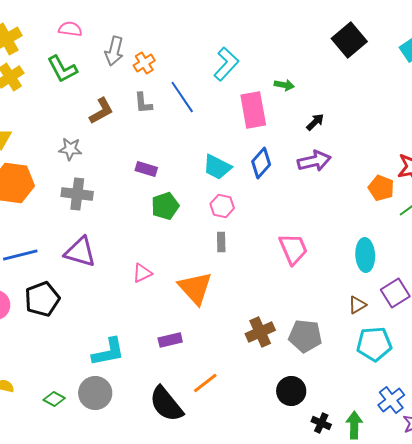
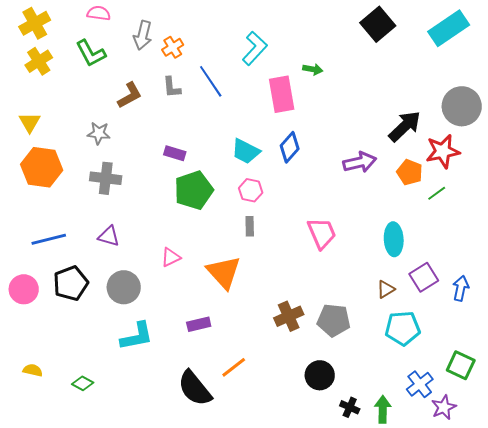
black arrow: (315, 122) -> (405, 126), moved, size x1.8
purple arrow: (314, 161) -> (360, 162), moved
green pentagon: (165, 206) -> (194, 190), size x1.4
purple triangle: (80, 252) -> (109, 236), size x0.7
gray circle: (95, 393) -> (124, 287), moved

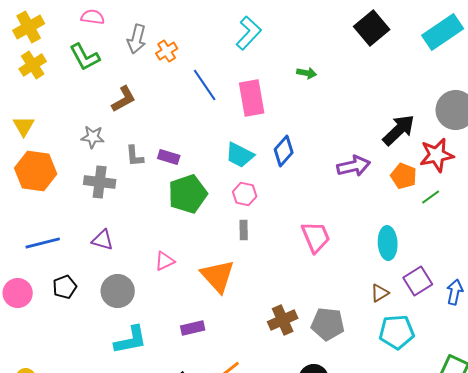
cyan L-shape: (255, 48) -> (249, 33), moved
gray L-shape: (172, 87) -> (135, 156), moved
pink rectangle: (282, 94) -> (252, 98), moved
black pentagon: (71, 283) -> (65, 287), size x0.7

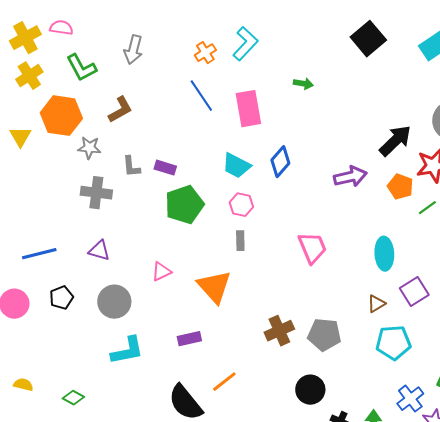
pink semicircle: (93, 17) -> (61, 28), moved
orange cross: (167, 51) -> (205, 53), moved
orange hexagon: (36, 171) -> (61, 116), moved

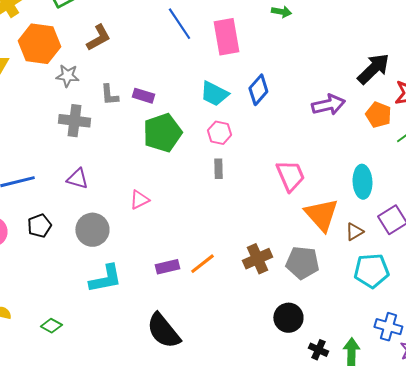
orange triangle: (214, 287) -> (321, 215), moved
orange line: (224, 382) -> (202, 264), moved
blue cross: (410, 399) -> (388, 327), turned -36

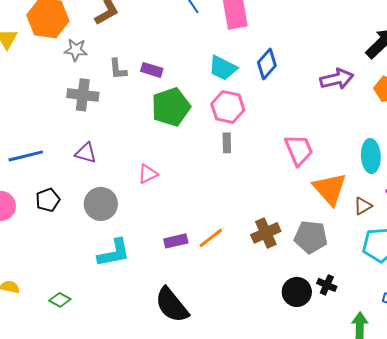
pink hexagon: (219, 133) -> (228, 107), size x1.4
black cross: (318, 350) -> (327, 285), moved

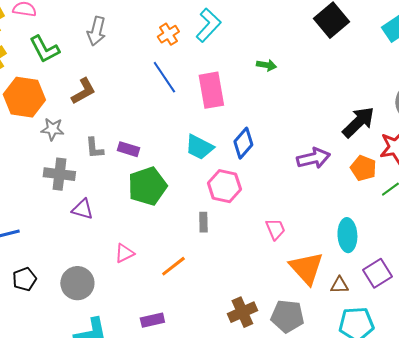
pink hexagon: (228, 107) -> (224, 186), moved
pink trapezoid: (299, 150) -> (275, 229), size x0.7
purple triangle: (86, 153) -> (82, 209), moved
brown triangle: (363, 206) -> (339, 285), turned 30
orange line: (211, 238) -> (173, 266), moved

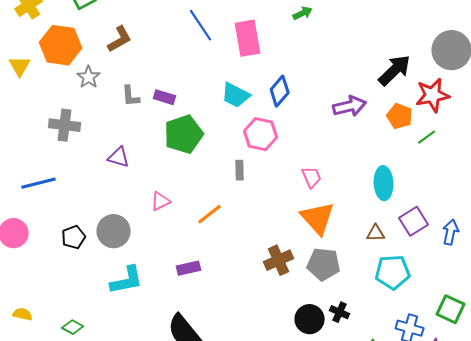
green arrow: (266, 65) -> (303, 13), turned -36
gray star: (52, 129) -> (89, 77), turned 30
gray cross: (59, 174) -> (65, 125), moved
orange triangle: (306, 268) -> (318, 218), moved
black pentagon: (24, 279) -> (74, 237), moved

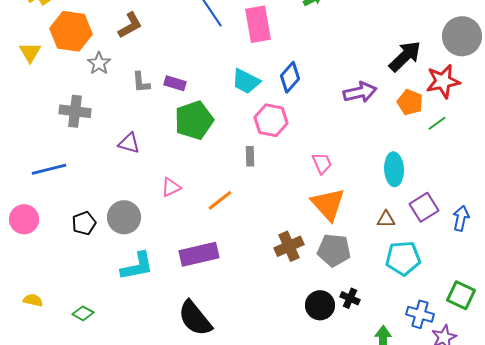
purple rectangle: (189, 268) -> (199, 254), size x1.6

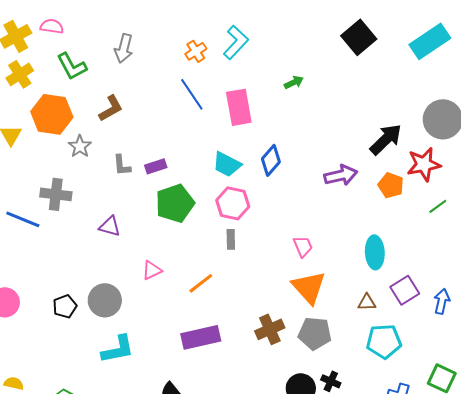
purple rectangle: (175, 83) -> (156, 166), turned -35
pink hexagon: (271, 120) -> (233, 203), moved
green line: (437, 123) -> (438, 206), moved
blue line: (49, 169) -> (23, 219), moved, turned 36
purple rectangle: (199, 254) -> (201, 337), moved

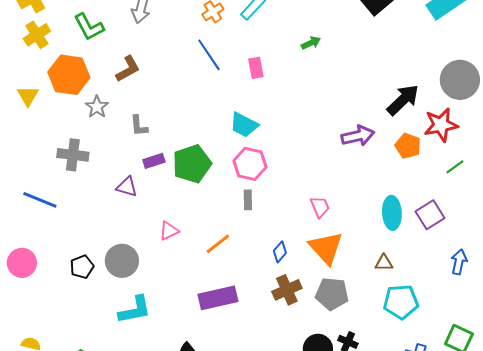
pink rectangle: (239, 107) -> (256, 68), size x0.6
blue diamond: (271, 160) -> (280, 252), moved, size x0.7
purple rectangle: (156, 166) -> (154, 161), moved
blue line: (23, 219) -> (40, 200), moved
purple square: (405, 290) -> (430, 215), moved

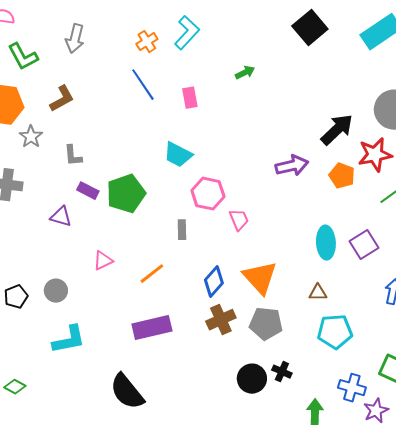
purple rectangle: (154, 161) -> (88, 191), turned 45
pink hexagon: (250, 164) -> (208, 194), moved
pink trapezoid: (320, 207) -> (239, 220), moved
blue diamond: (280, 252) -> (214, 282), size x1.4
gray circle: (122, 261) -> (56, 291), size x0.7

